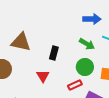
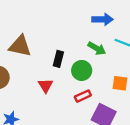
green circle: (85, 67) -> (82, 70), moved

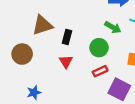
brown triangle: (20, 46) -> (42, 25), turned -30
black rectangle: (58, 59) -> (67, 37), moved

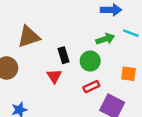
green arrow: (113, 27) -> (105, 39), turned -49
black rectangle: (67, 37) -> (63, 55), moved, turned -32

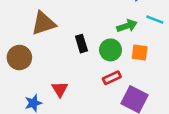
orange square: (128, 74) -> (140, 52), moved
red triangle: (54, 76) -> (60, 89), moved

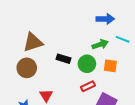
black rectangle: (81, 44) -> (63, 59), turned -56
brown circle: (19, 58) -> (27, 68), moved

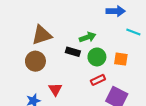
green arrow: (100, 44) -> (88, 37), moved

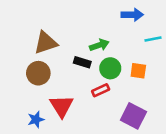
cyan line: (133, 32) -> (153, 39), turned -32
red rectangle: (98, 80) -> (101, 90), moved
red triangle: (55, 89) -> (61, 106), size x1.5

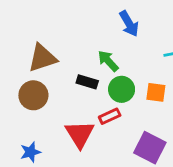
blue arrow: (132, 15) -> (129, 24), moved, turned 60
green arrow: (99, 45) -> (108, 61), turned -114
red triangle: (61, 106) -> (80, 134), moved

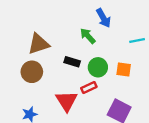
green arrow: (108, 61) -> (88, 36), moved

